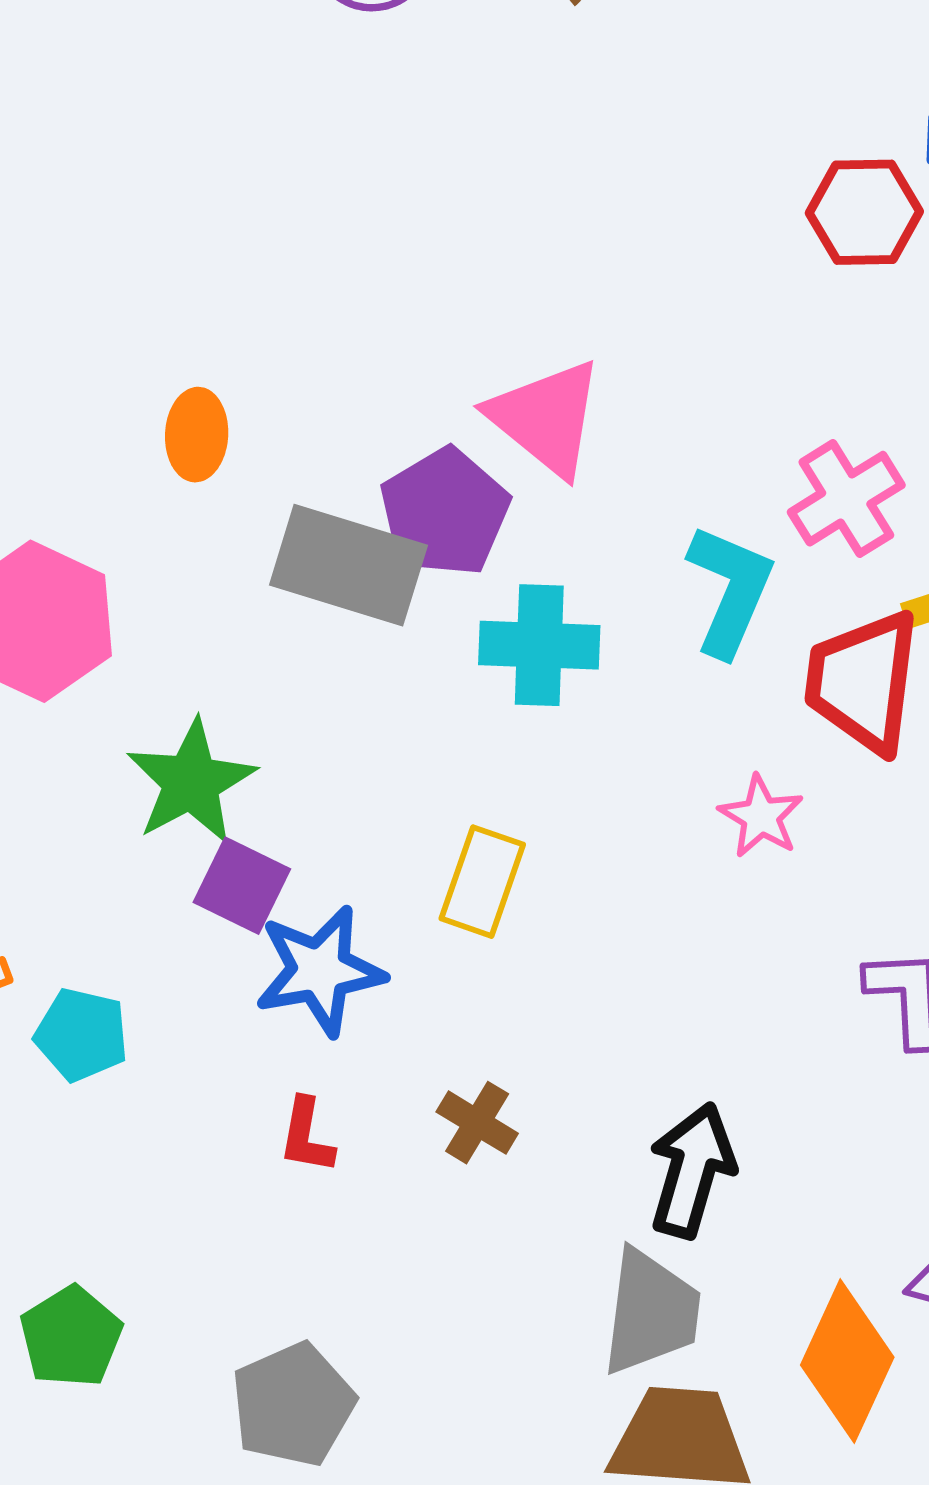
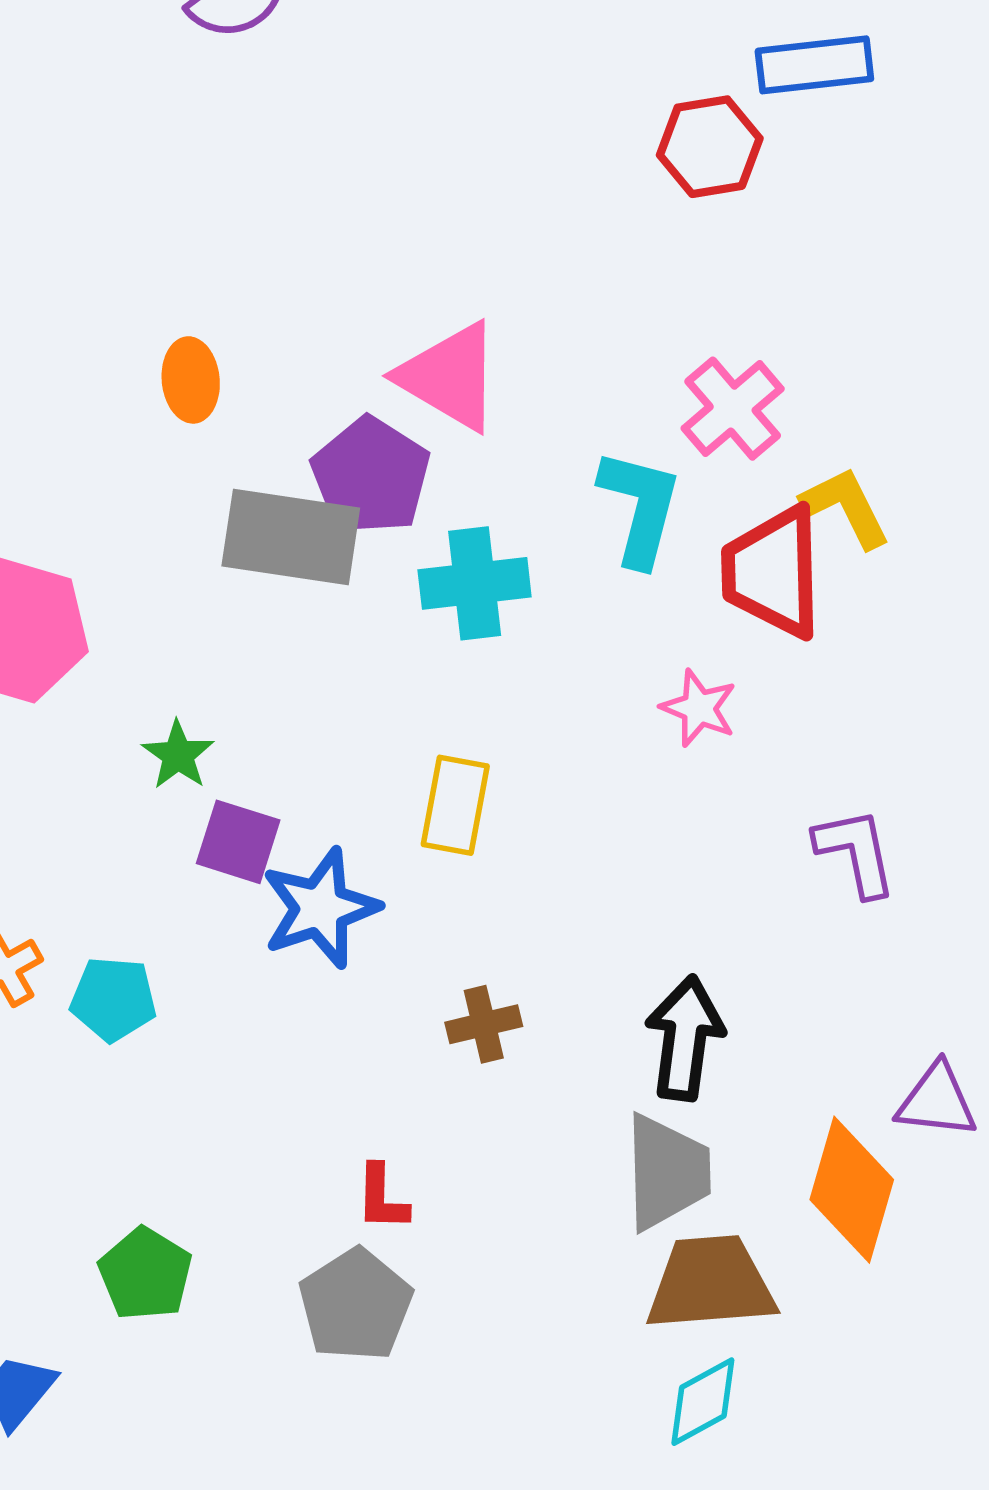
orange ellipse: (197, 435) -> (191, 380), moved
green star: (191, 782) -> (178, 755), size x0.6
brown cross: (477, 1123) -> (484, 1024), turned -36
red L-shape: (307, 1136) -> (382, 1198), moved

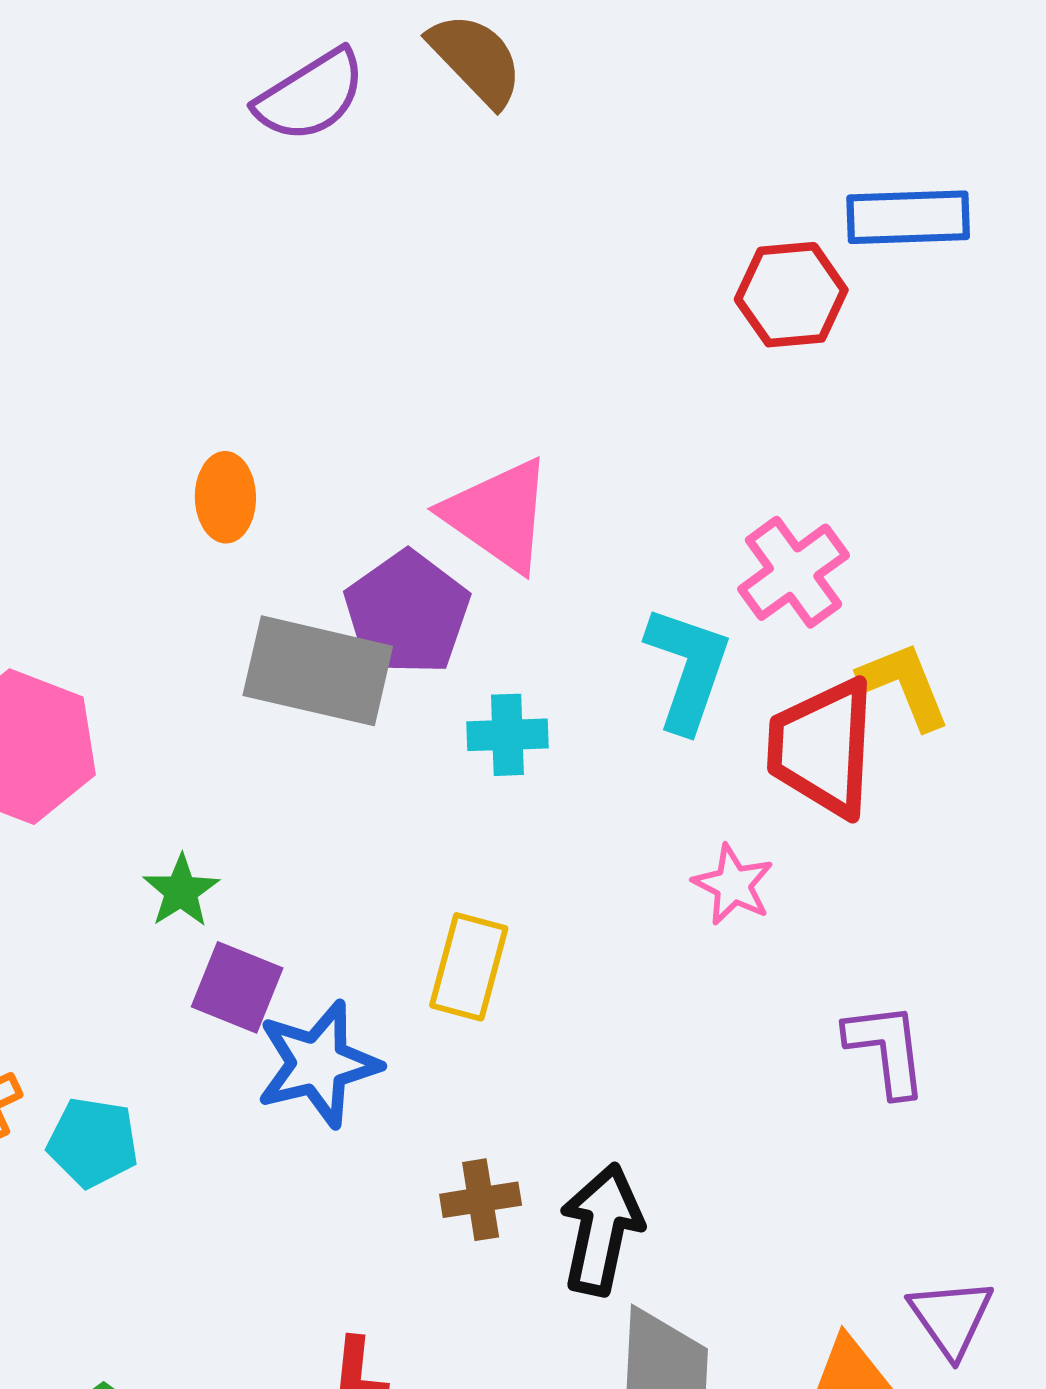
cyan cross: (475, 583) -> (507, 735), size x0.7
black arrow: (685, 1038) -> (601, 1229), moved
purple triangle: (937, 1101) -> (951, 1318), turned 44

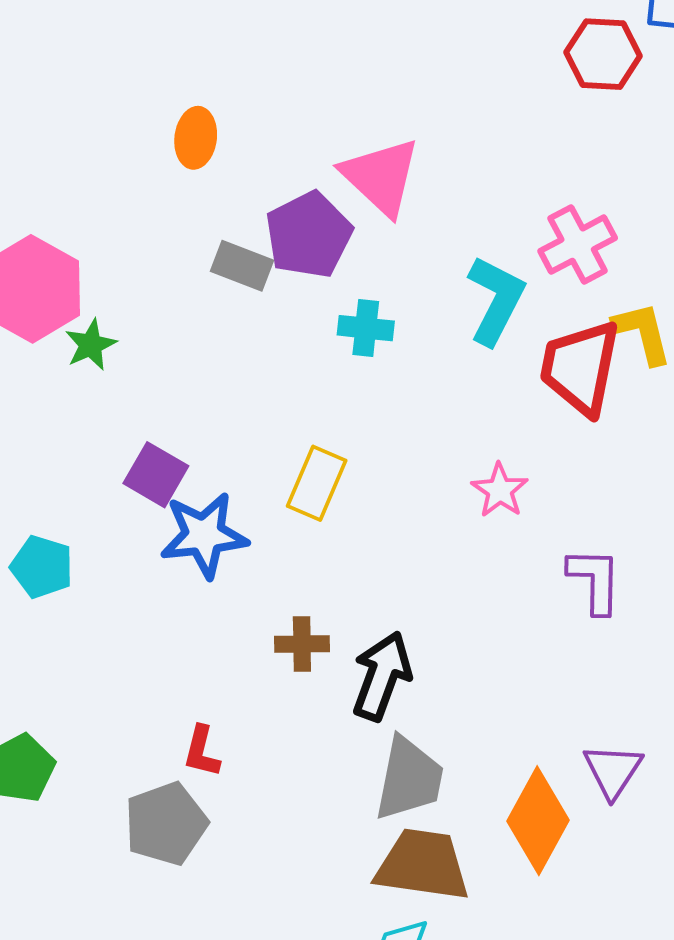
gray rectangle: (318, 671) -> (242, 266), size x0.6
pink star: (733, 885) -> (500, 490), moved
green star: (181, 891) -> (91, 345), moved

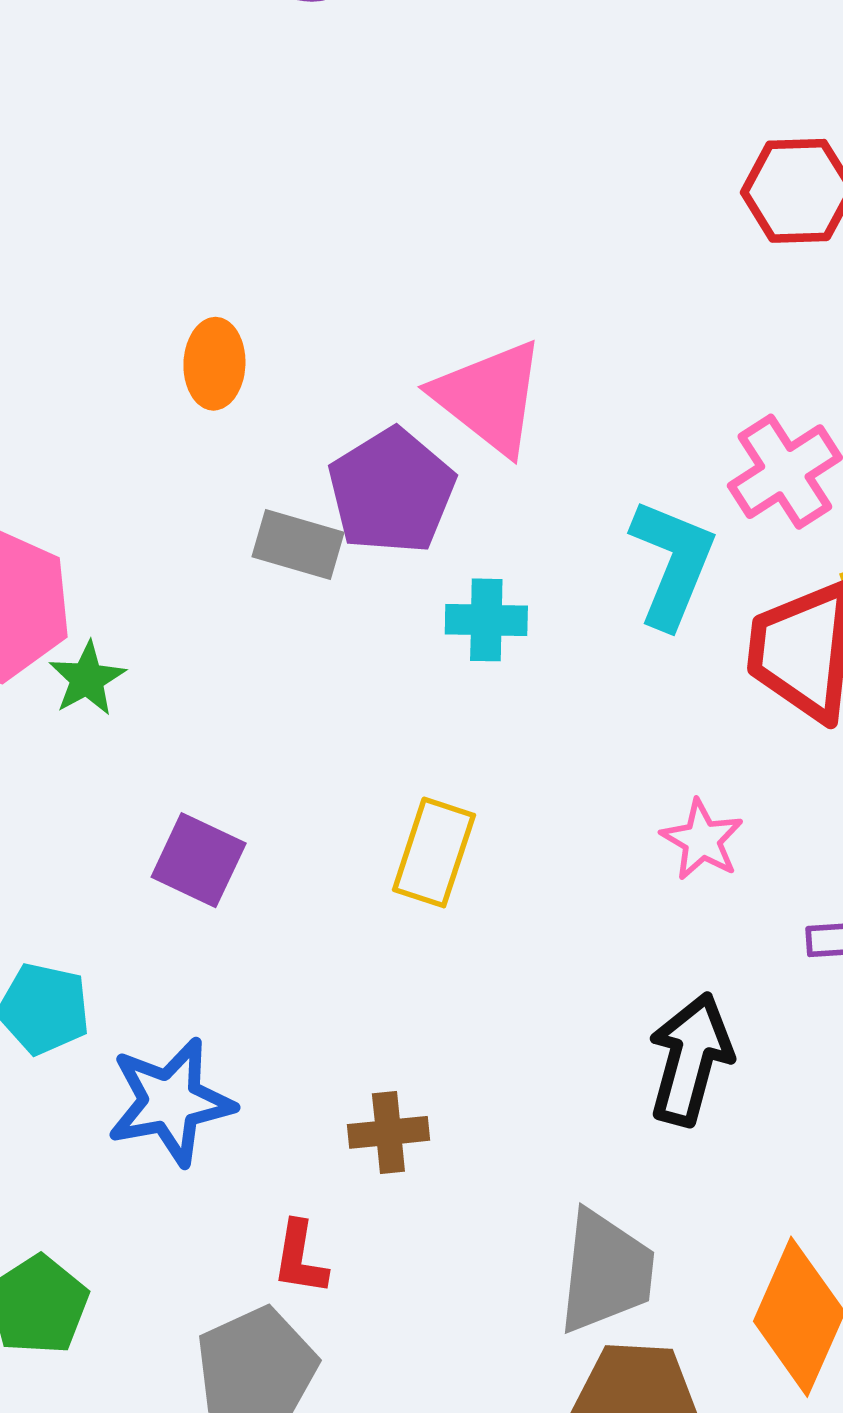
blue star: (204, 535) -> (171, 1102), moved
brown cross: (302, 644) -> (388, 1132), moved
black arrow: (382, 676) -> (690, 1059), moved

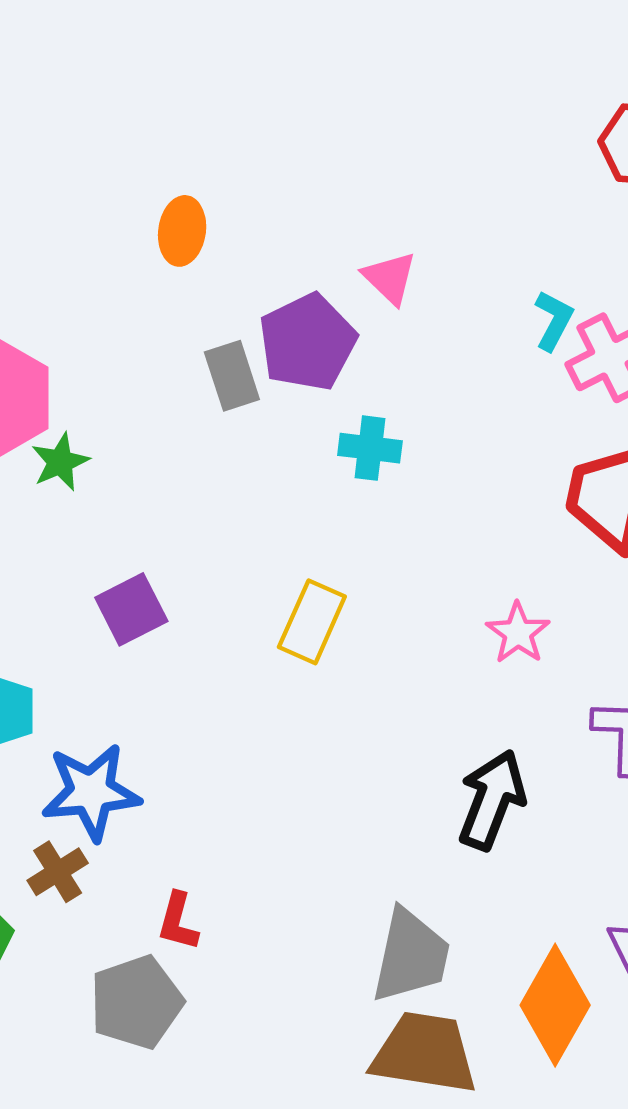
pink triangle: (489, 397) -> (390, 278), size x0.6
gray rectangle: (298, 545) -> (232, 376), turned 50
cyan L-shape: (672, 563) -> (554, 320), moved, size x0.6
purple square: (199, 860) -> (131, 609), turned 32
brown cross: (388, 1132) -> (58, 872), moved, turned -32

